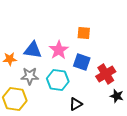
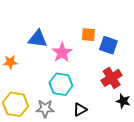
blue triangle: (33, 50) -> (38, 39), moved
blue square: (82, 62) -> (108, 45), moved
gray star: (30, 76) -> (45, 109), moved

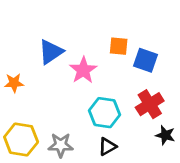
blue triangle: (38, 39) -> (51, 52), turned -42
cyan hexagon: (61, 84) -> (104, 113), moved

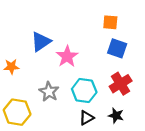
orange square: (119, 46) -> (110, 22), moved
black star: (165, 135) -> (116, 116), moved
gray star: (61, 145) -> (49, 92), moved, turned 30

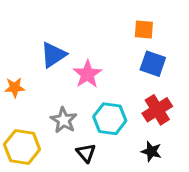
black triangle: (86, 118) -> (86, 153), moved, turned -42

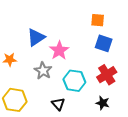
gray star: (64, 120) -> (43, 71), moved

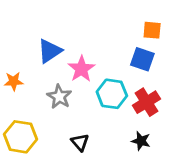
orange square: (98, 20) -> (152, 30), moved
cyan hexagon: (74, 81) -> (112, 94), moved

